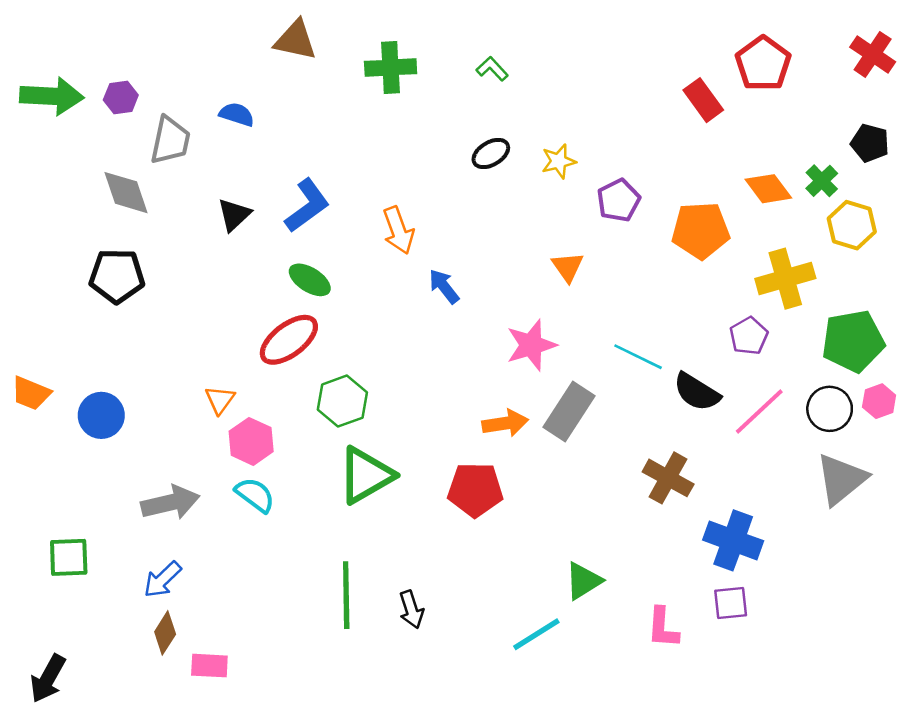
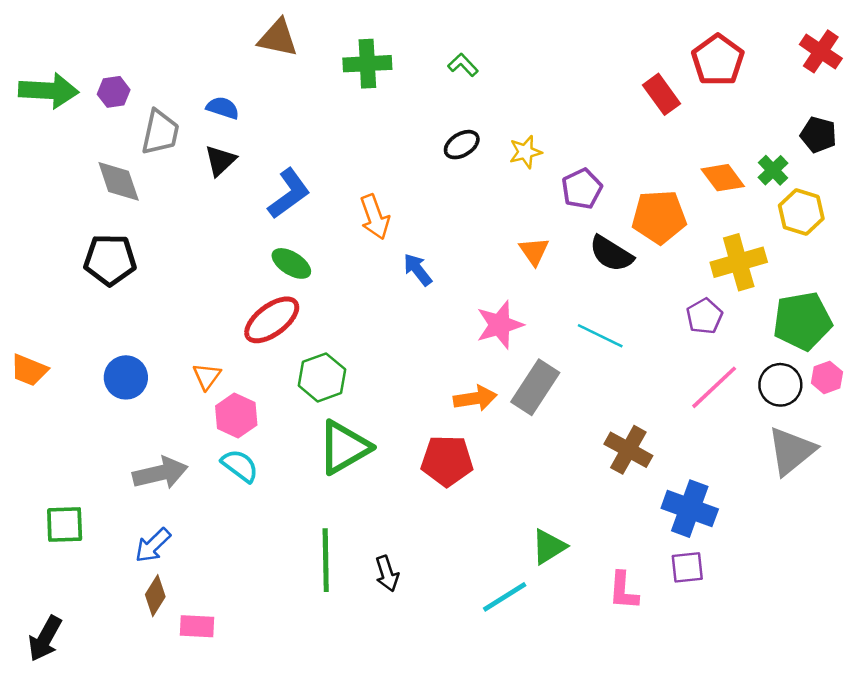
black triangle: (234, 215) -> (220, 161), moved
black semicircle: (697, 392) -> (611, 254), moved
blue circle: (101, 415) -> (126, 377), moved

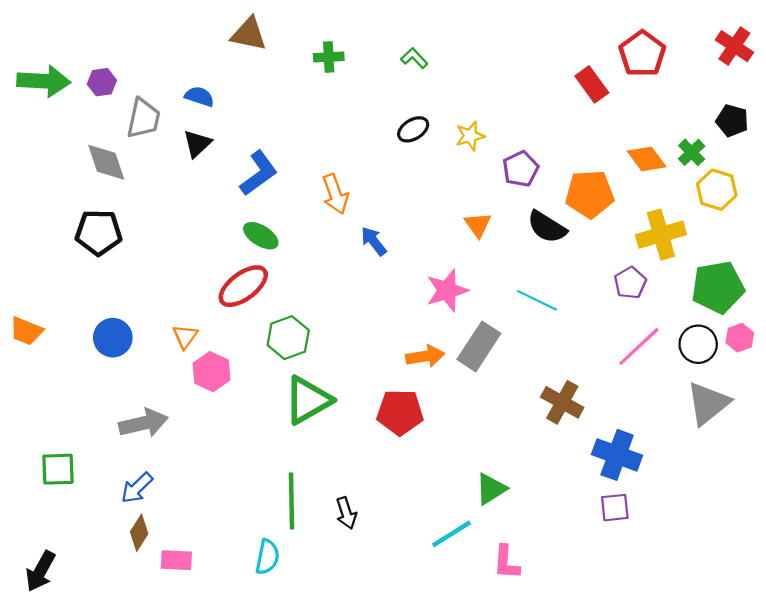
green cross: (367, 64) -> (329, 57), size x0.7
cyan semicircle: (240, 466) -> (267, 557), moved, turned 64
pink L-shape: (623, 591) -> (506, 562), moved

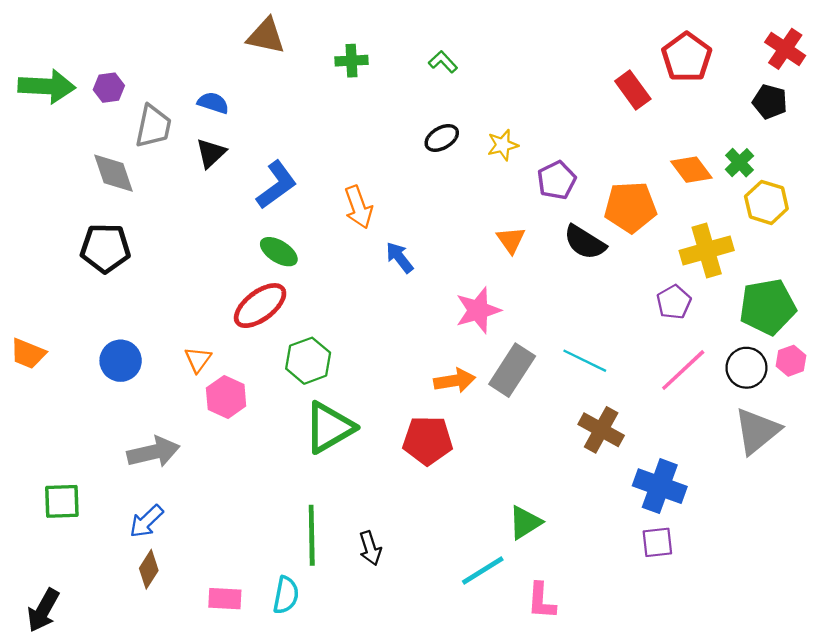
black pentagon: (732, 121) -> (770, 102), moved
cyan line: (537, 300) -> (585, 361), moved
pink rectangle: (176, 560) -> (225, 599), moved

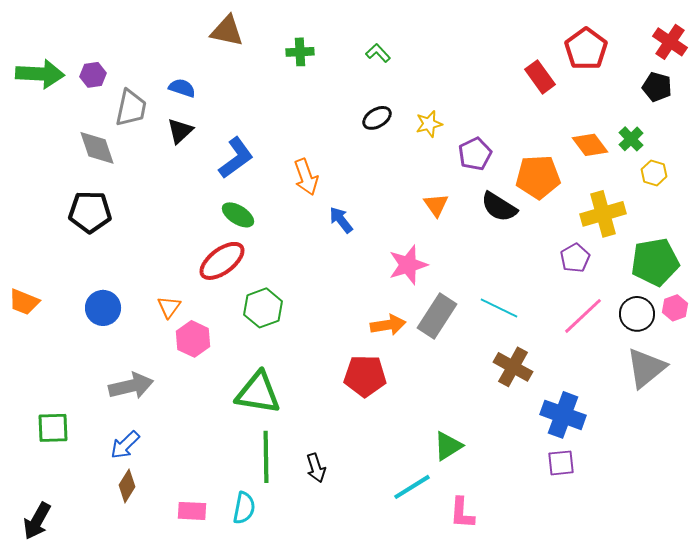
yellow hexagon: (766, 202) -> (654, 173), size x0.7
green triangle: (329, 427) -> (258, 393), moved, turned 39

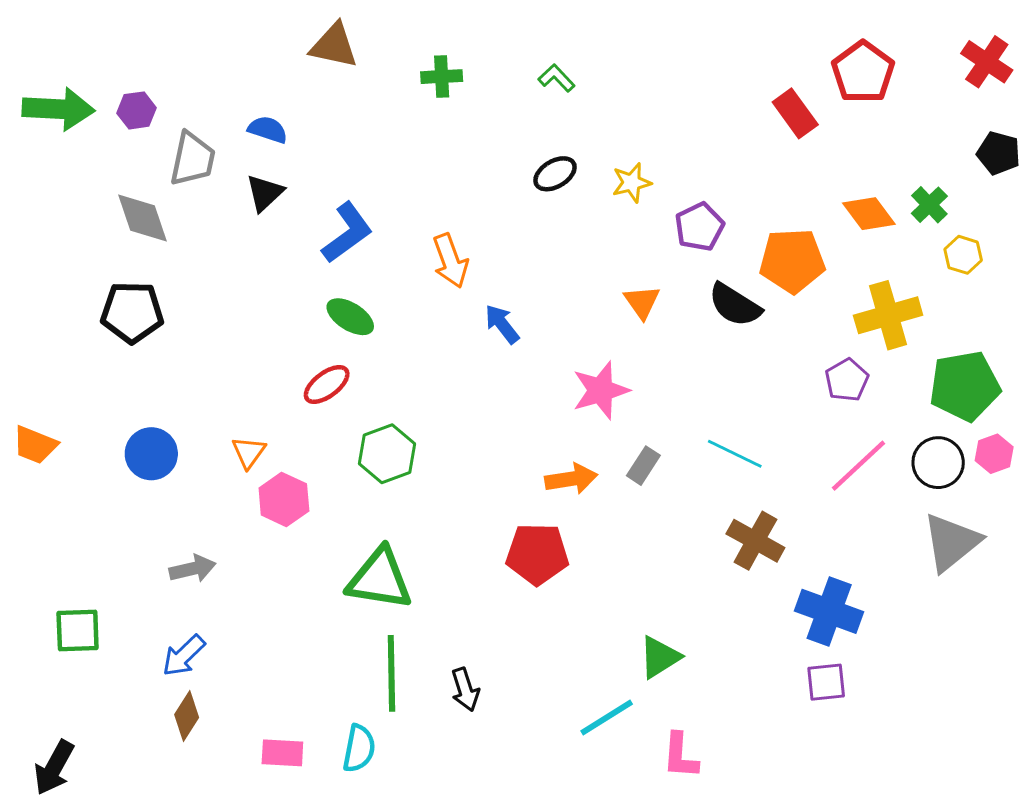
black pentagon: (657, 87) -> (999, 153), moved
red ellipse: (222, 261) -> (327, 384), size x0.7
gray rectangle: (437, 316) -> (643, 466), size x0.6
gray arrow: (131, 386) -> (193, 569), size x0.7

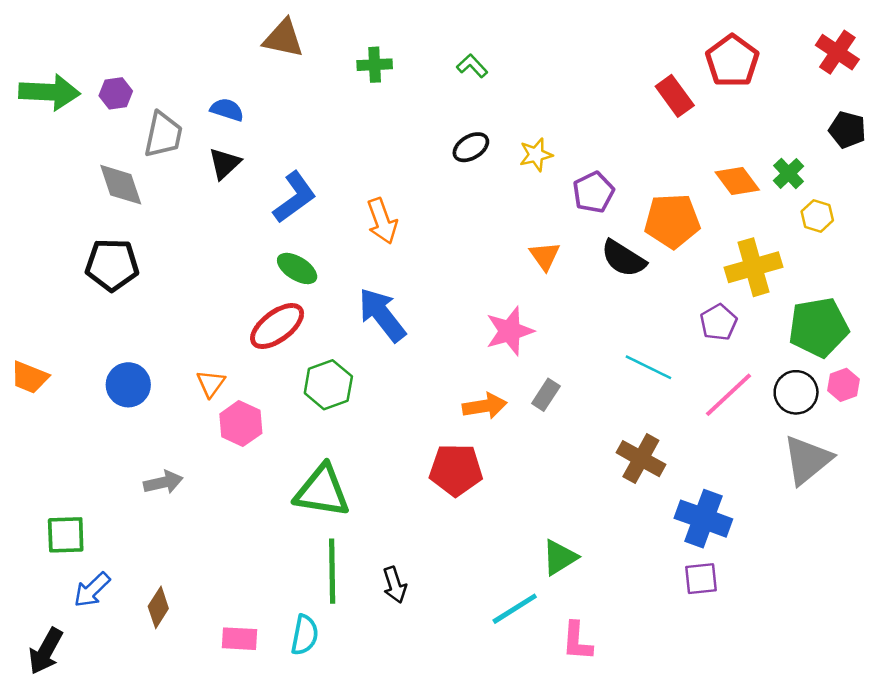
blue arrow: (502, 324) -> (382, 315), moved, size x1.6
red ellipse: (327, 384) -> (277, 326), size x1.4
cyan line: (735, 454) -> (648, 367), moved
blue arrow: (184, 656) -> (92, 590), moved

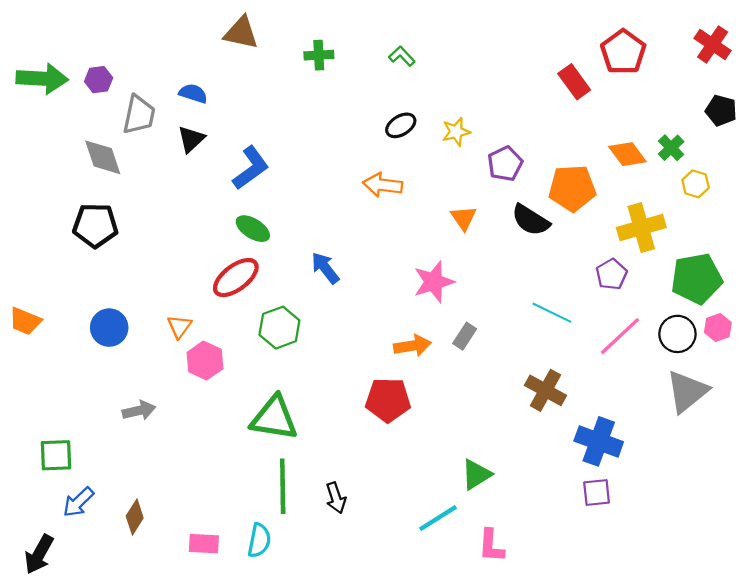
orange arrow: (382, 221) -> (383, 185), moved, turned 117
blue arrow: (382, 315) -> (325, 268), size x0.7

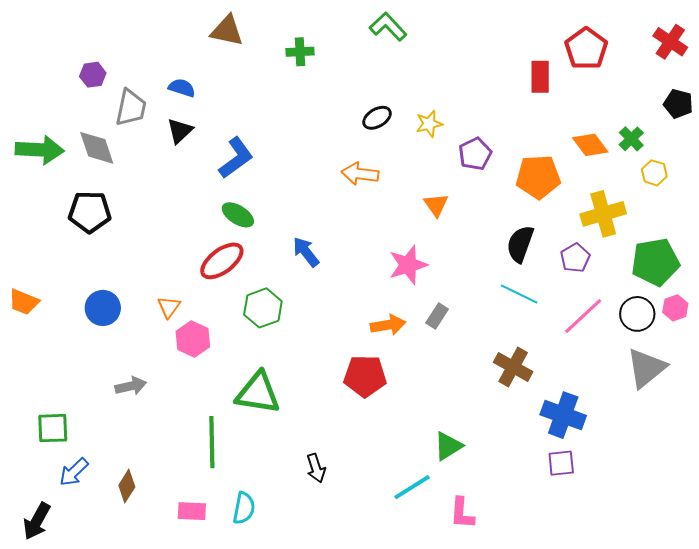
green L-shape: (402, 56) -> (388, 27), moved, size x1.5
green arrow: (42, 79) -> (40, 150), moved
red rectangle: (574, 82) -> (540, 77), turned 36
black semicircle: (531, 220) -> (520, 244), moved, turned 78
green line: (283, 486) -> (212, 442), moved

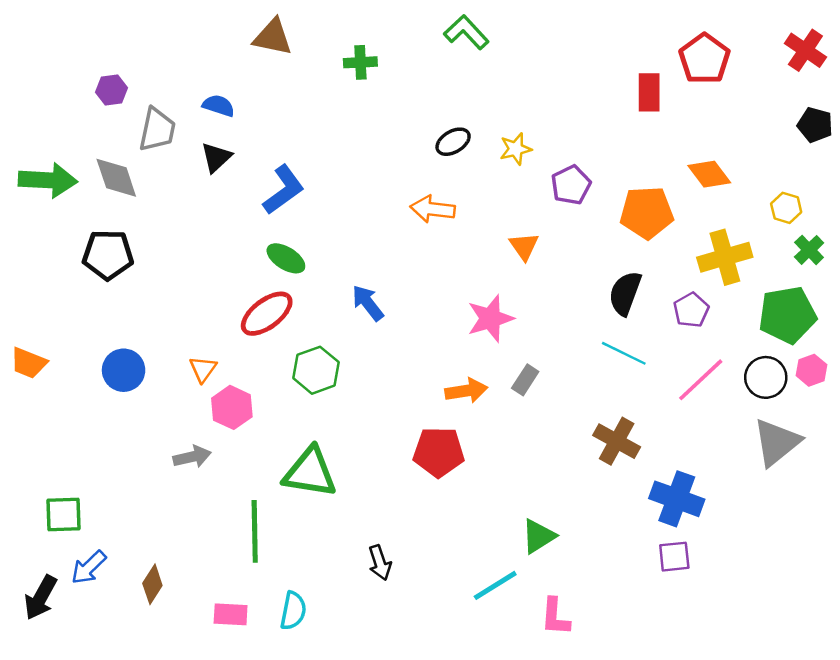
green cross: (631, 139) -> (809, 250), moved
gray arrow: (131, 386) -> (192, 457), moved
black arrow: (37, 521) -> (41, 597), moved

